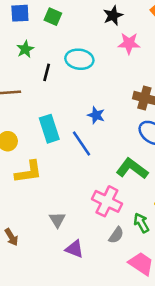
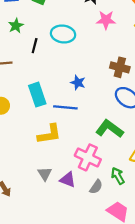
blue line: (81, 144) -> (65, 107), turned -50
yellow L-shape: (29, 172) -> (49, 134), moved
purple triangle: (74, 249) -> (68, 180), moved

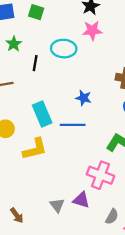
pink star: (106, 20) -> (92, 30), moved
yellow L-shape: (49, 134) -> (35, 149), moved
gray triangle: (45, 174) -> (57, 205), moved
gray semicircle: (96, 187) -> (112, 217), moved

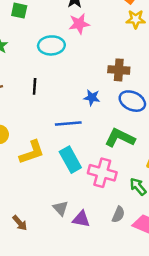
black line: (35, 63) -> (35, 86), moved
blue star: (83, 98) -> (92, 98), moved
cyan rectangle: (42, 114) -> (70, 160), moved
purple triangle: (81, 200) -> (81, 219), moved

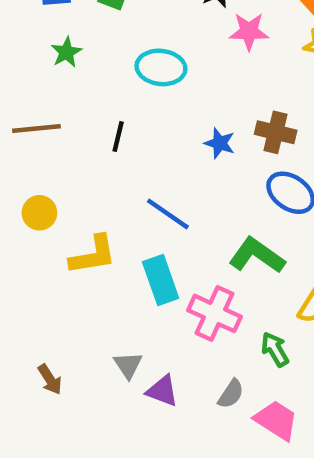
pink star: (79, 24) -> (249, 31), moved
blue star: (92, 98) -> (220, 143), moved
blue line: (68, 123) -> (168, 214), turned 30

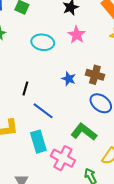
pink star: (249, 31) -> (77, 35), moved, turned 30
black line: (118, 136) -> (25, 89), moved

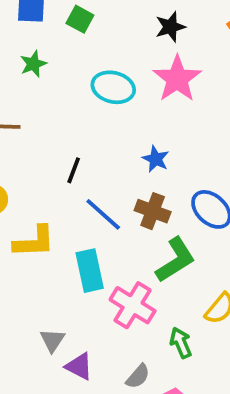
pink star: (77, 35) -> (177, 79), size x1.4
brown cross: (95, 75) -> (153, 211), moved
green L-shape: (84, 132) -> (175, 260), turned 105

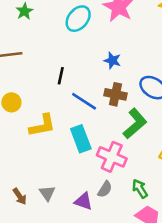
cyan ellipse: (113, 87) -> (78, 19), turned -56
gray triangle: (52, 340) -> (47, 193), moved
green arrow: (181, 343) -> (140, 189), moved
gray semicircle: (138, 376) -> (105, 189), moved

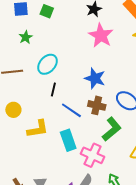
cyan ellipse: (78, 19) -> (47, 64), moved
blue star: (112, 61) -> (95, 78), size x1.5

